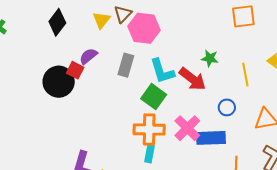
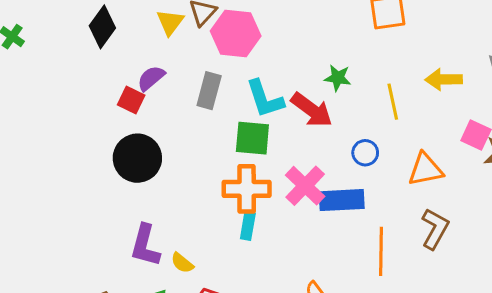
black circle: (59, 82) -> (137, 158), moved
green square: (154, 97) -> (252, 138), turned -30

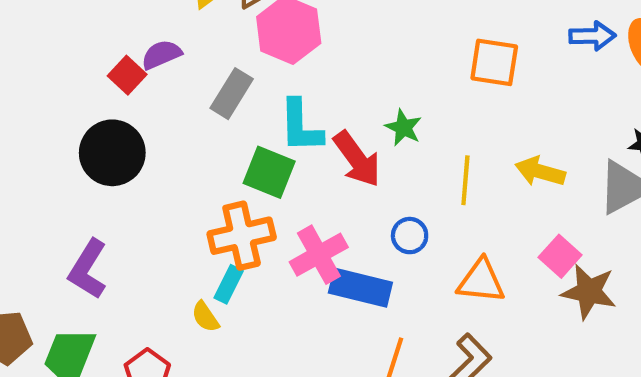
orange cross: (247, 189) -> (242, 236), turned -30
yellow semicircle: (182, 263) -> (205, 317), moved

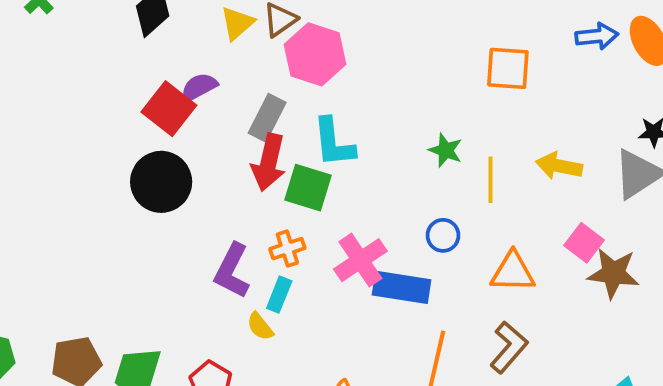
red square: (127, 75) -> (169, 109), size x1.5
green star: (403, 128) -> (446, 150), moved
red arrow: (357, 159) -> (269, 162), moved, turned 54
orange cross: (242, 236) -> (287, 249), size x0.6
purple L-shape: (88, 269) -> (232, 271), moved

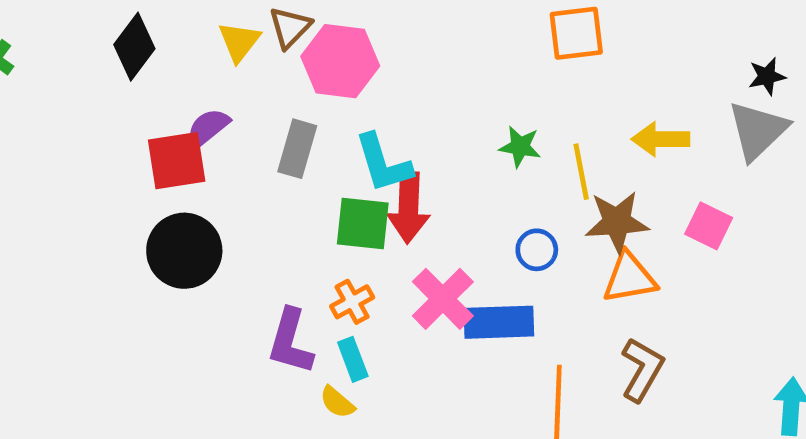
red square: (169, 109) -> (177, 161), turned -36
red arrow: (269, 162) -> (409, 208), moved
brown star: (613, 273) -> (617, 222), moved
cyan rectangle: (279, 295) -> (353, 359), turned -32

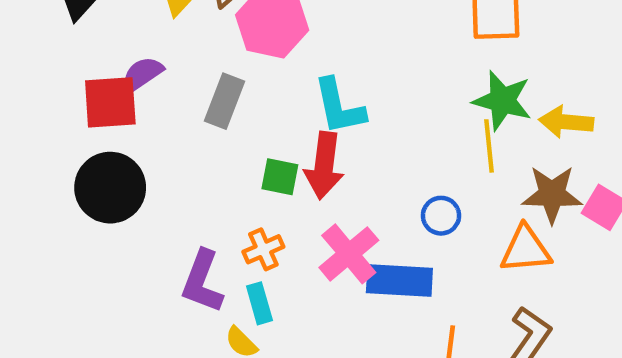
green star: (520, 147) -> (502, 100), moved, size x1.5
cyan L-shape: (383, 163) -> (339, 107), moved
brown star: (617, 222) -> (552, 194), moved
green square: (363, 224) -> (280, 177), size x0.7

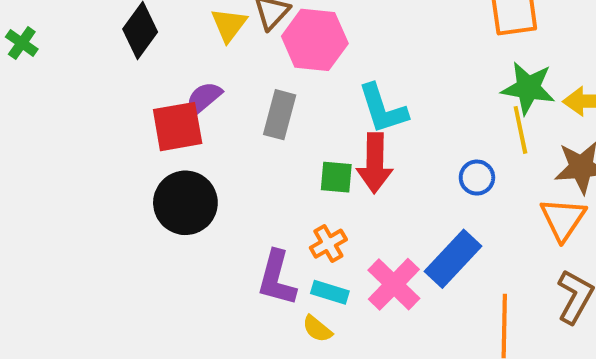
blue circle: (441, 216) -> (477, 178), moved
orange triangle: (526, 249) -> (563, 219), turned -45
pink cross: (349, 254) -> (394, 284), moved
blue rectangle: (399, 280) -> (453, 259), turned -44
cyan rectangle: (259, 303) -> (330, 292), turned -51

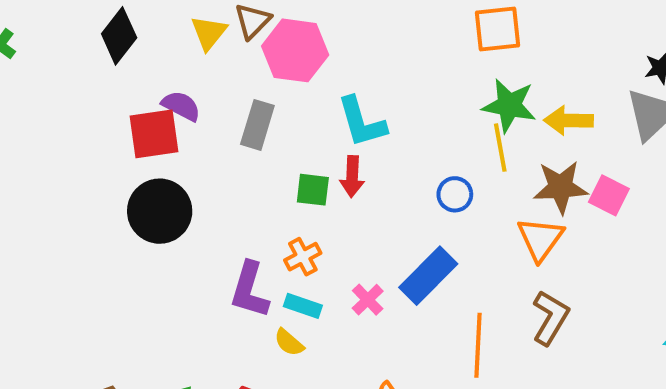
purple semicircle: (204, 98) -> (181, 106), turned 66
red arrow: (375, 163) -> (352, 177), size x0.7
pink cross: (394, 284) -> (368, 300), size x0.6

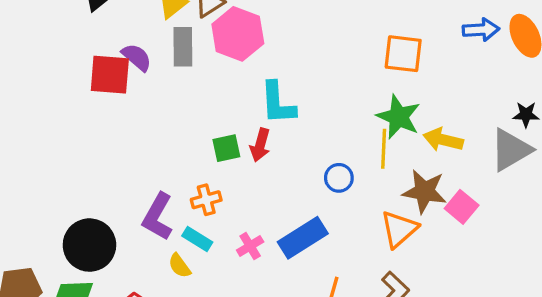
gray rectangle: (257, 125) -> (183, 47), moved, turned -30
green square: (313, 190) -> (226, 148), turned -32
black circle: (160, 211) -> (89, 245), moved

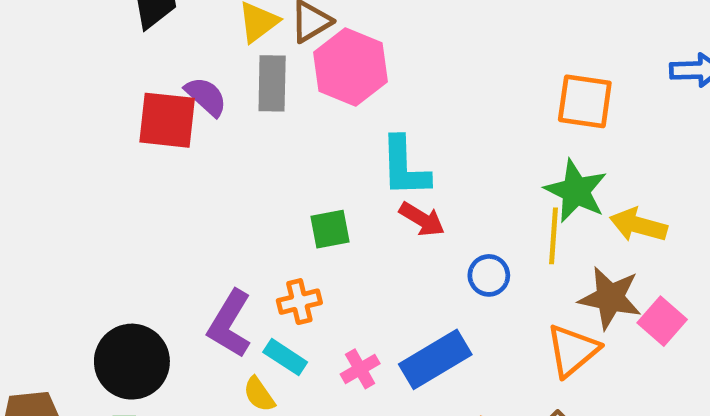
red arrow: (260, 145) -> (422, 219), moved, turned -76

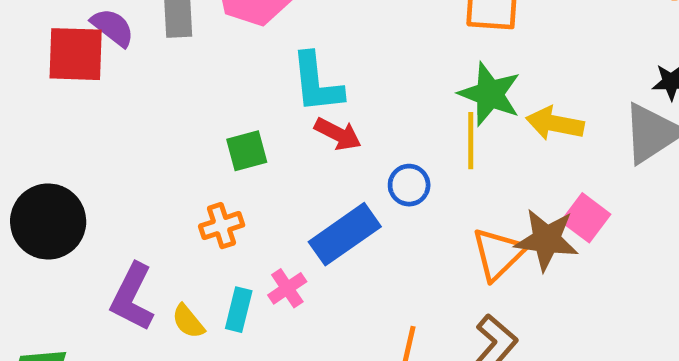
brown star: (610, 298) -> (547, 240), moved
purple L-shape: (230, 324) -> (132, 297), moved
cyan rectangle: (285, 357) -> (239, 310), moved, turned 75
blue rectangle: (435, 359) -> (345, 234), moved
black circle: (132, 362) -> (48, 222), moved

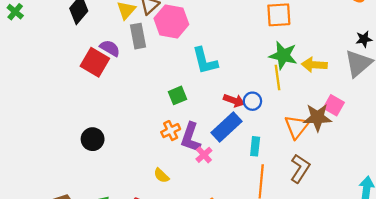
red square: (76, 54) -> (95, 62), turned 36
red arrow: (338, 134) -> (234, 101), moved
black circle: (48, 222) -> (93, 139), size x0.7
purple L-shape: (132, 297) -> (191, 138), moved
cyan rectangle: (239, 310) -> (255, 146), moved

